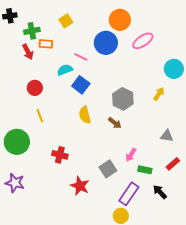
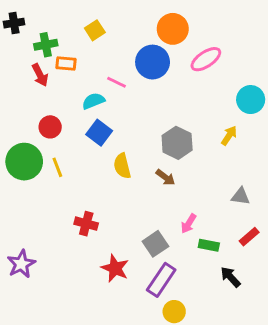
blue square: (81, 85) -> (99, 133), moved
green circle: (17, 142) -> (24, 162), moved
purple star: (15, 183) -> (21, 264), turned 30
purple rectangle: (129, 194) -> (161, 280), moved

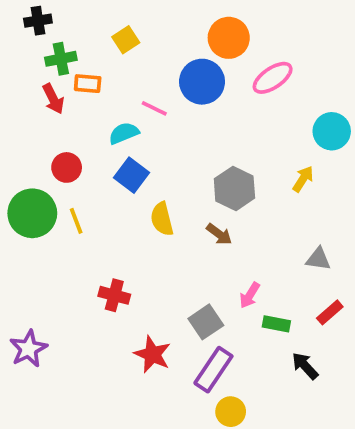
black cross: (14, 23) -> (38, 21), moved

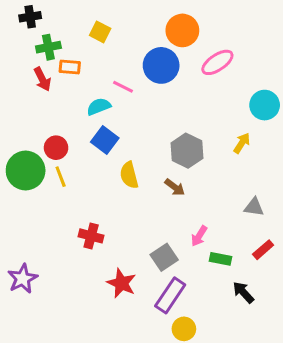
yellow square: (126, 40) -> (100, 32), turned -30
red circle: (67, 167) -> (56, 148), moved

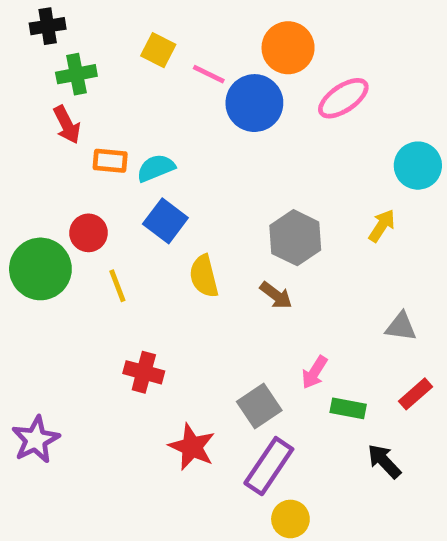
orange rectangle: (70, 67) -> (110, 161), moved
pink line: (123, 87) -> (209, 74), moved
yellow line: (61, 177) -> (117, 286), moved

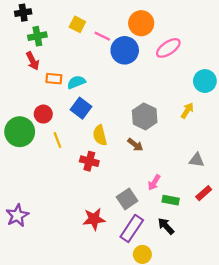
red cross: (144, 372) -> (89, 161), moved
red star: (192, 447) -> (94, 219), turned -30
black arrow: (384, 461) -> (166, 226), moved

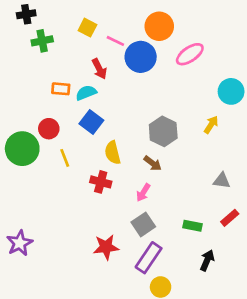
red arrow: (33, 61) -> (99, 69), moved
pink arrow: (154, 182) -> (143, 193), moved
black arrow: (166, 226) -> (207, 260), moved, turned 66

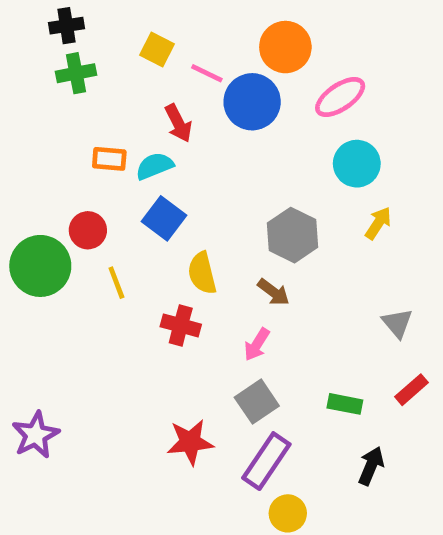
black cross: (26, 14) -> (66, 26), moved
cyan circle: (231, 91) -> (357, 164), moved
gray triangle: (222, 181) -> (397, 323), turned 42

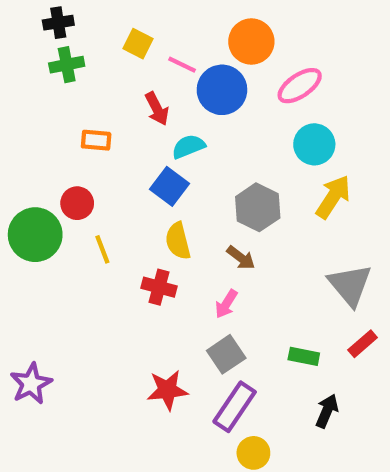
cyan semicircle: (155, 166) -> (188, 146), moved
blue square: (164, 218) -> (169, 186), moved
yellow arrow: (378, 223) -> (333, 197), size x1.5
gray triangle: (397, 323) -> (350, 285), size x1.6

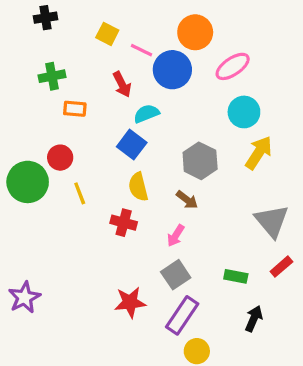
green cross: (67, 65) -> (52, 76), moved

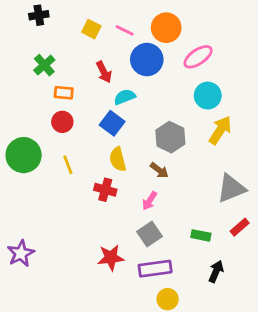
pink line: (141, 50) -> (125, 30), moved
green cross: (52, 76) -> (44, 65), turned -30
red circle: (60, 158) -> (62, 122), moved
gray triangle: (272, 221) -> (231, 188), turned 48
purple rectangle: (182, 315) -> (155, 269), turned 48

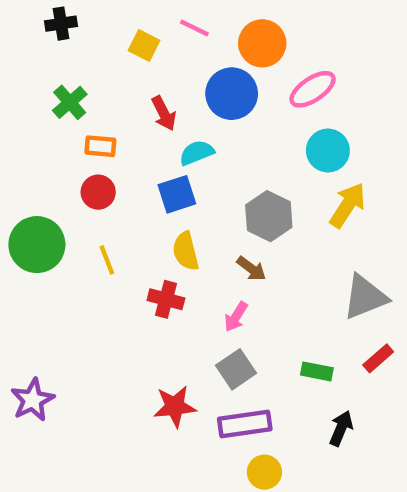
pink line: (125, 30) -> (194, 28), moved
blue square: (112, 123) -> (177, 194), turned 35

